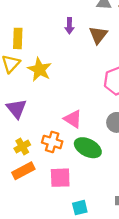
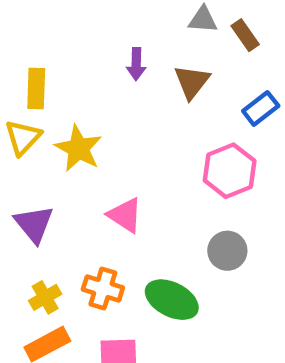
pink triangle: (73, 119) -> (125, 215), moved

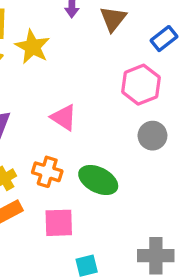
yellow star: (78, 148) -> (32, 47), moved
gray circle: (227, 251) -> (152, 136), moved

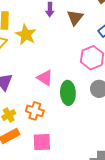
green ellipse: (98, 180) -> (68, 93), moved, turned 60

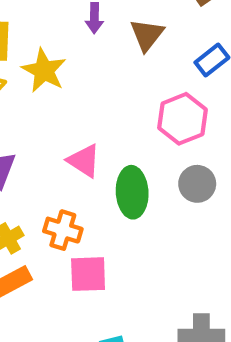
pink square: (42, 142) -> (88, 274), moved

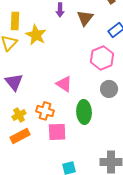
pink triangle: (84, 161) -> (64, 84), moved
green ellipse: (132, 192) -> (84, 112), moved

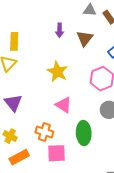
yellow star: (36, 35) -> (57, 72), moved
yellow cross: (19, 115) -> (10, 136), moved, turned -32

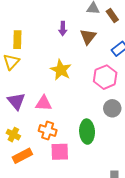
pink triangle: (64, 105) -> (44, 103), moved, turned -30

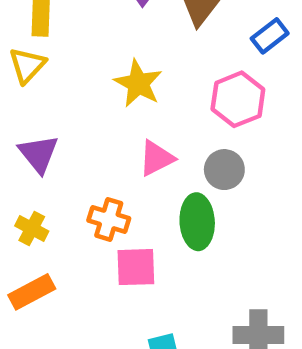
pink triangle: (44, 103) -> (156, 158), moved, turned -30
gray circle: (112, 108) -> (224, 170), moved
orange rectangle: (22, 156) -> (32, 292), moved

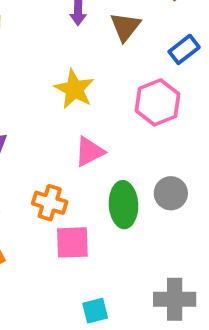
gray circle: (224, 170) -> (171, 193), moved

